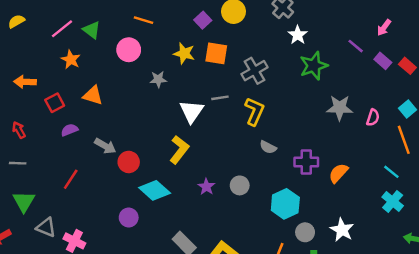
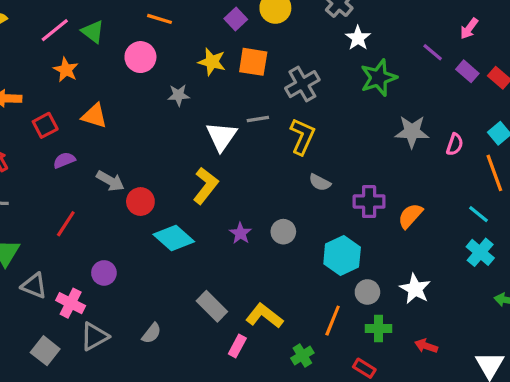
purple circle: (129, 217) -> (104, 273), moved

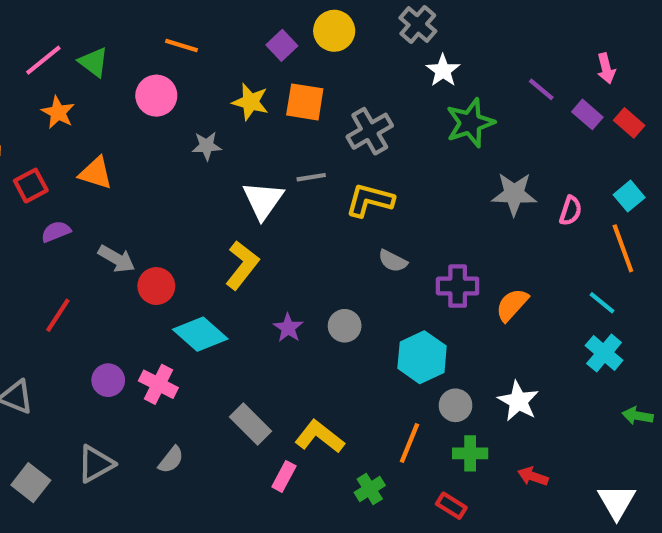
pink arrow: (469, 28) -> (606, 68), moved, turned -50
yellow L-shape: (302, 136) -> (370, 200), turned -99
pink cross: (71, 303) -> (158, 384), moved

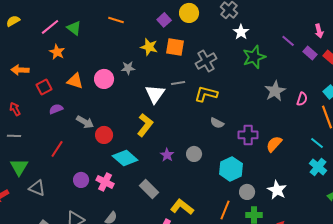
pink circle: (156, 96) -> (104, 79), moved
gray star: (514, 194) -> (275, 91), turned -30
gray rectangle: (250, 424) -> (149, 189), moved

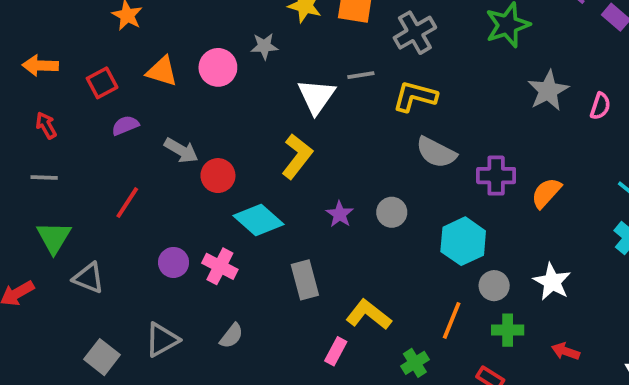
orange arrow: (20, 70) -> (40, 65), moved
gray semicircle: (217, 123) -> (436, 152), size x1.5
gray rectangle: (149, 189) -> (305, 280), turned 30

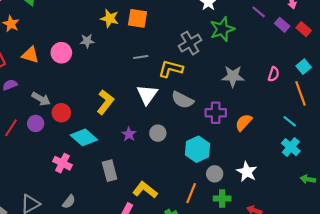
gray cross: (415, 33) -> (190, 43), moved
gray star: (548, 91) -> (233, 76), moved, turned 30
white triangle: (316, 96) -> (147, 95), moved
purple circle: (174, 262) -> (36, 123), moved

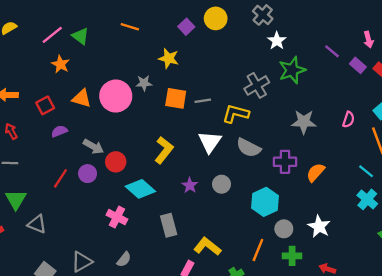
orange square: (137, 18) -> (176, 98), moved
pink circle: (61, 53) -> (116, 96), size x1.4

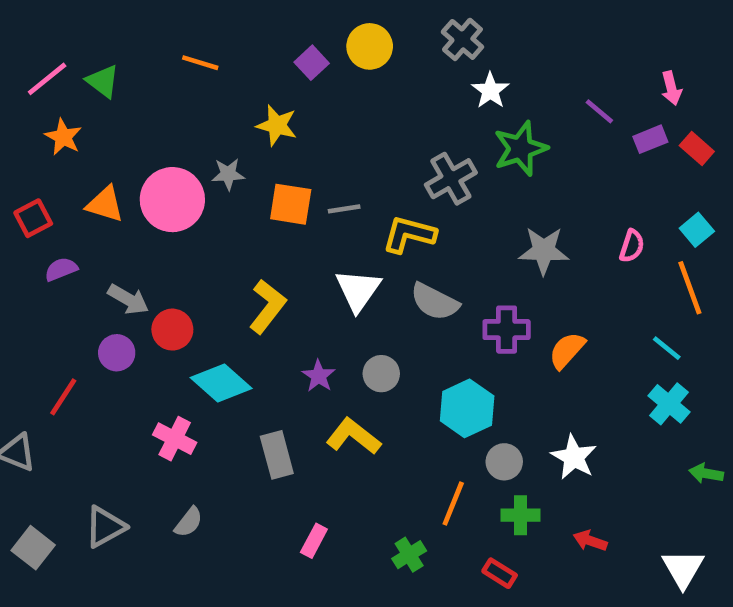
purple rectangle: (358, 65) -> (650, 139), turned -63
red line: (60, 178) -> (63, 397), moved
yellow L-shape: (207, 246) -> (353, 436), moved

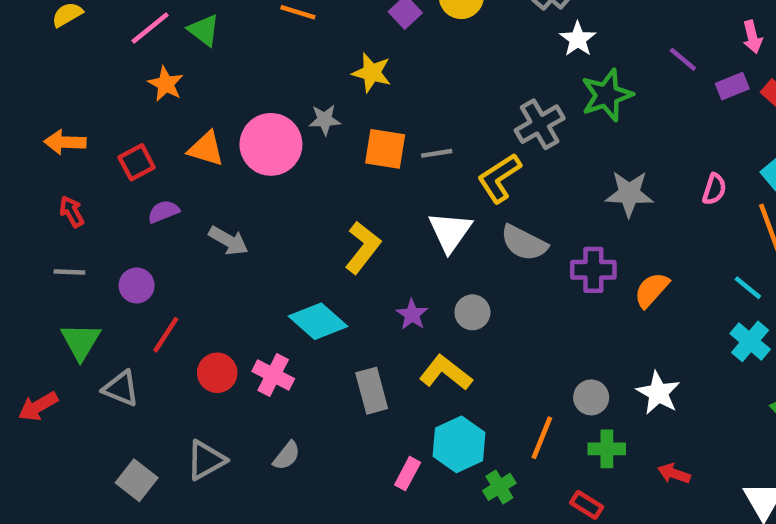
yellow L-shape: (409, 234) -> (499, 178), turned -48
red circle: (172, 330) -> (217, 373), moved
purple circle: (117, 353) -> (137, 285), moved
cyan hexagon: (467, 408) -> (459, 444), moved

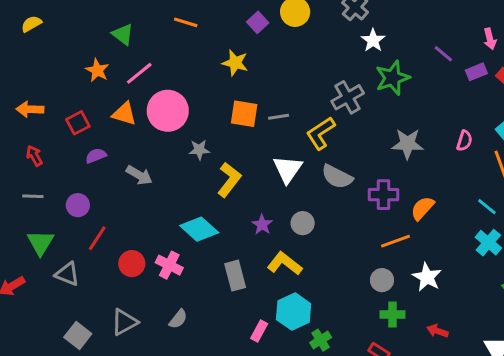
pink line: (150, 28) -> (139, 73), moved
gray star: (325, 120) -> (199, 150), moved
orange line: (542, 438) -> (395, 241), moved, turned 48

